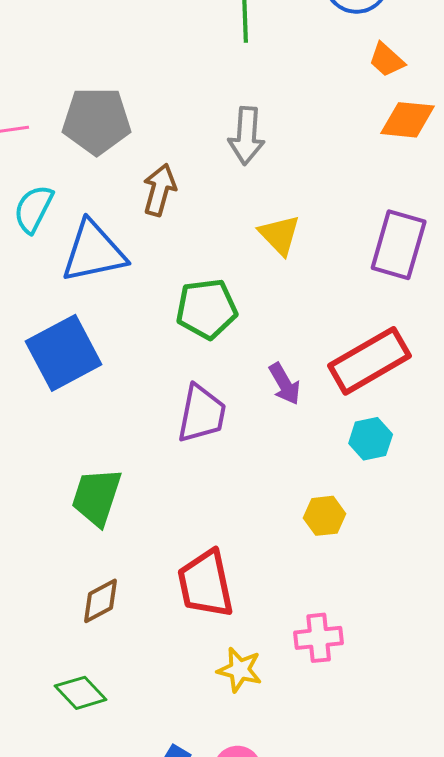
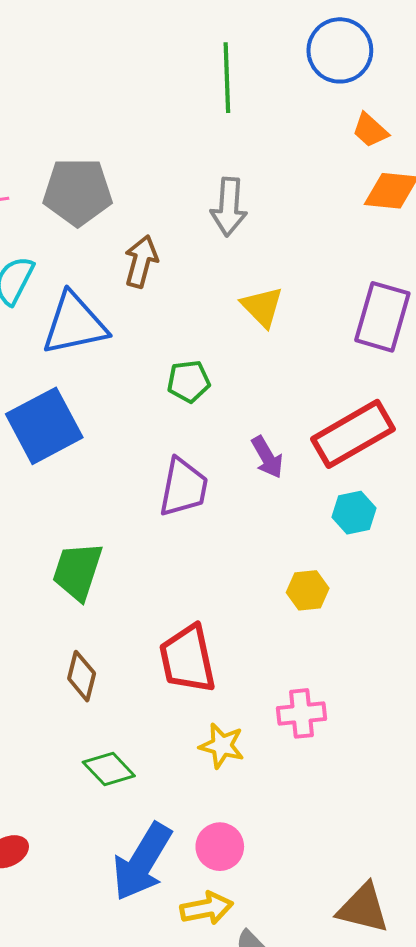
green pentagon: (207, 309) -> (189, 381), size x0.7
brown diamond: (101, 601) -> (82, 676), turned -48
green diamond: (81, 693) -> (109, 769), moved

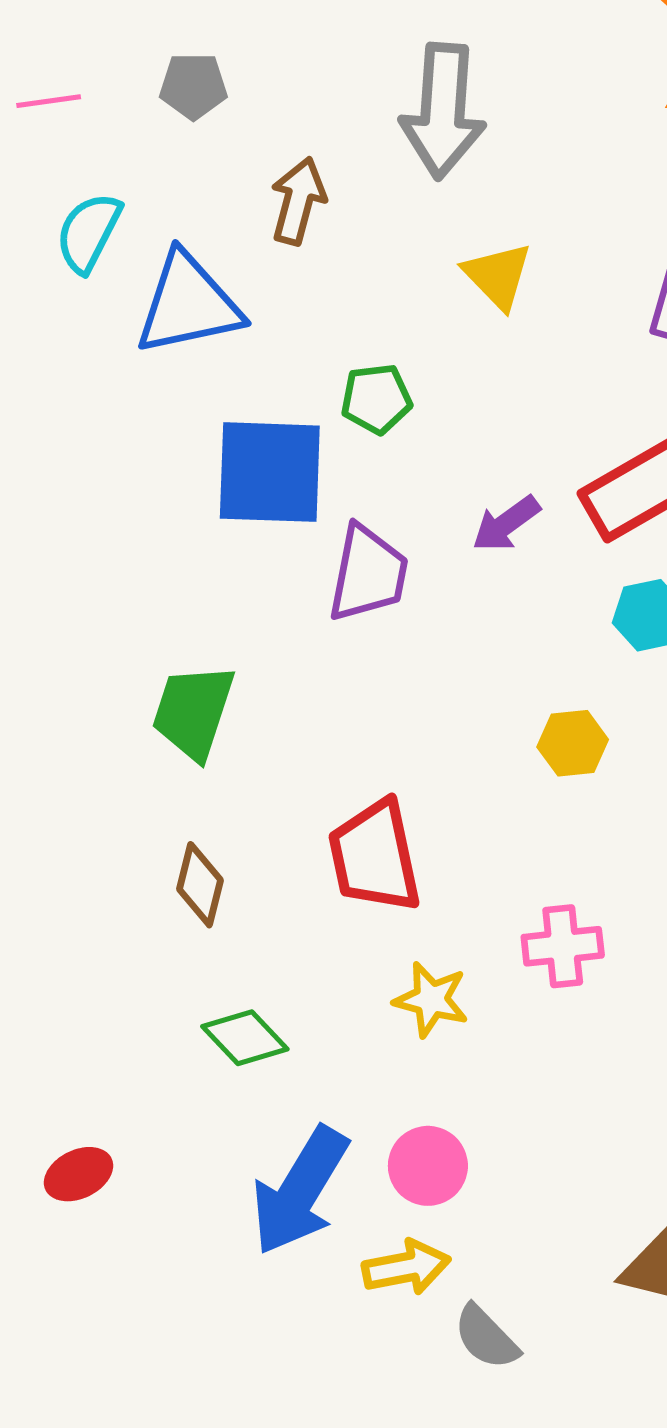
gray pentagon: (78, 192) -> (193, 86), size x0.6
gray arrow: (229, 207) -> (443, 111), size x1.4
blue square: (44, 426) -> (270, 472), moved, turned 30
purple arrow: (267, 457) -> (506, 524), turned 84

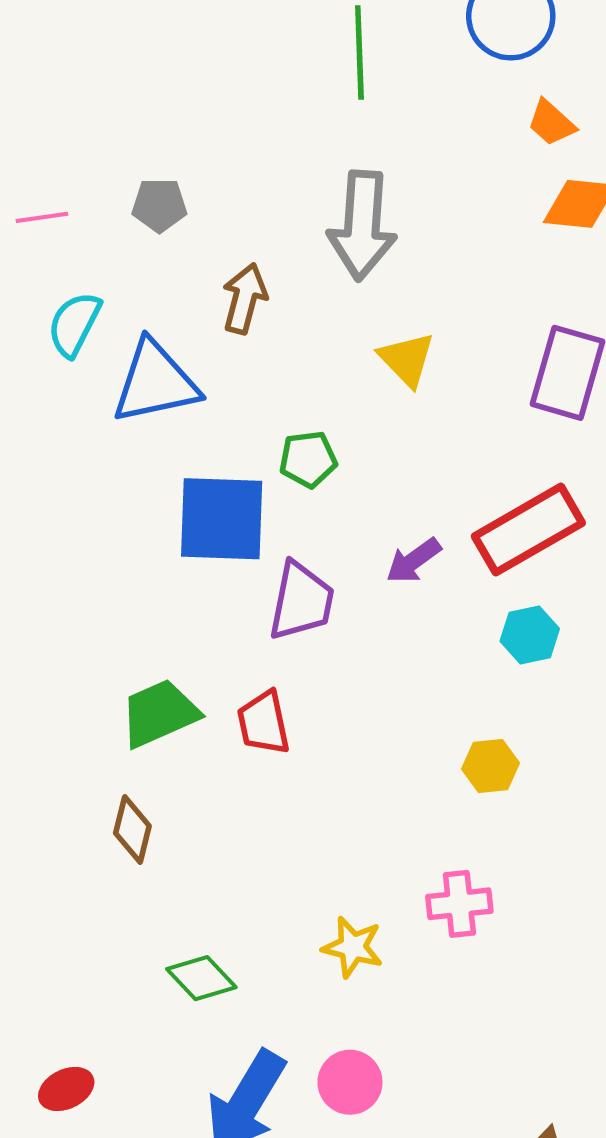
green trapezoid: (193, 712) -> (159, 713), turned 48
yellow hexagon: (573, 743) -> (491, 766), moved
red trapezoid: (375, 856) -> (264, 723), moved, size x0.7
brown diamond: (200, 885) -> (132, 830), moved

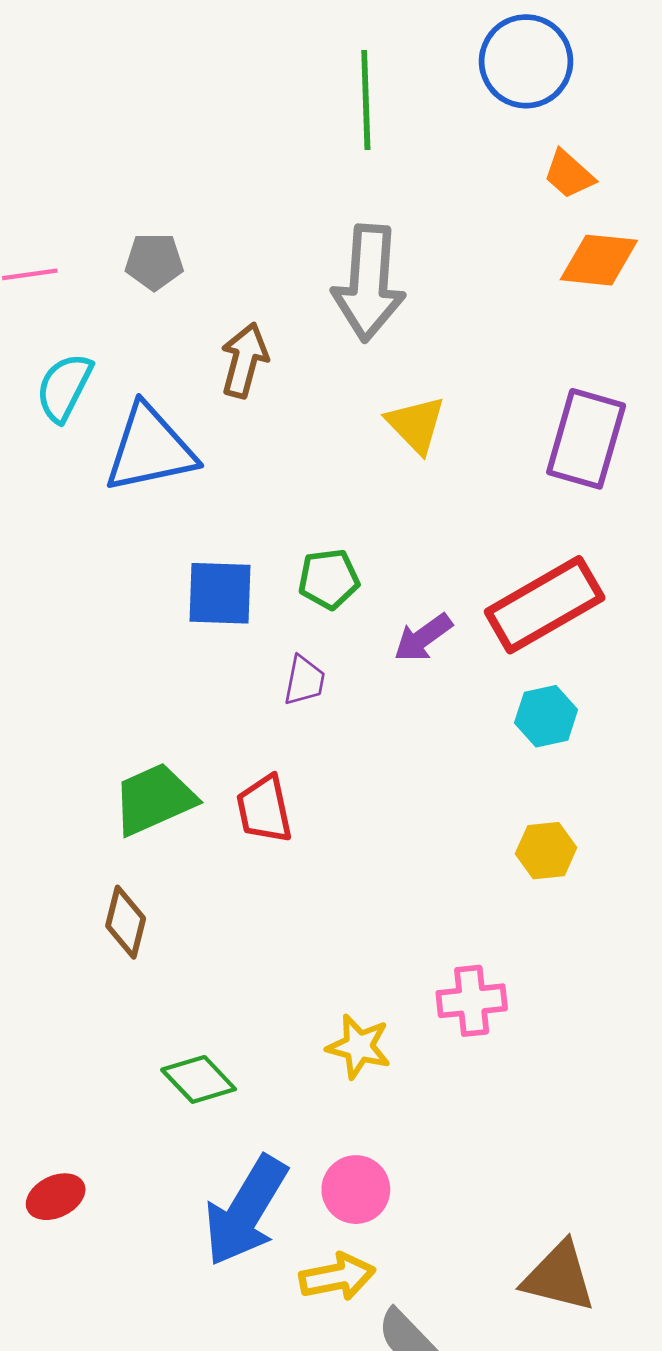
green pentagon: (308, 459) -> (329, 579), moved
blue square: (222, 519) -> (220, 593), size x0.7
purple trapezoid: (301, 601) -> (304, 680), size x0.6
yellow hexagon: (491, 766) -> (546, 851), moved

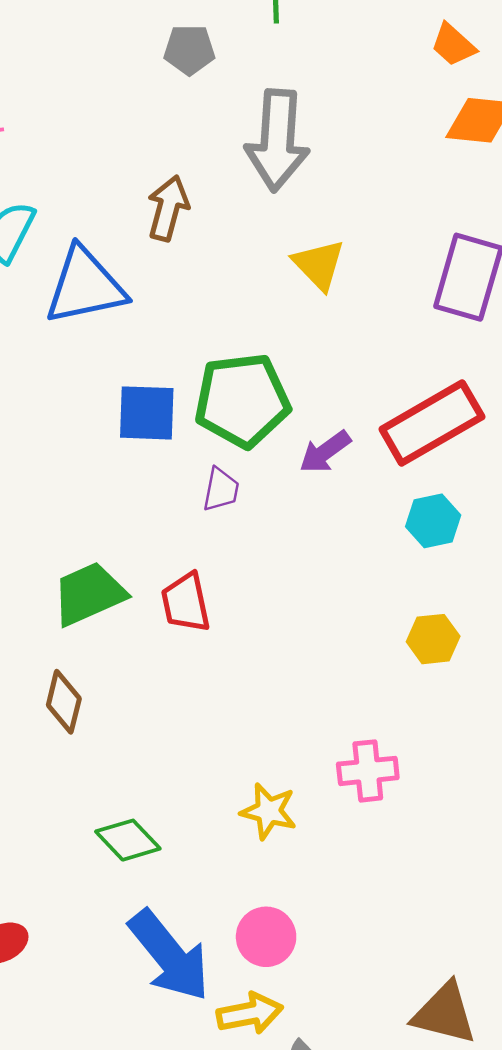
gray pentagon: (154, 262) -> (189, 50), moved
green pentagon: (329, 579) -> (242, 400), size x1.8
blue arrow: (246, 1211) -> (169, 956), turned -70

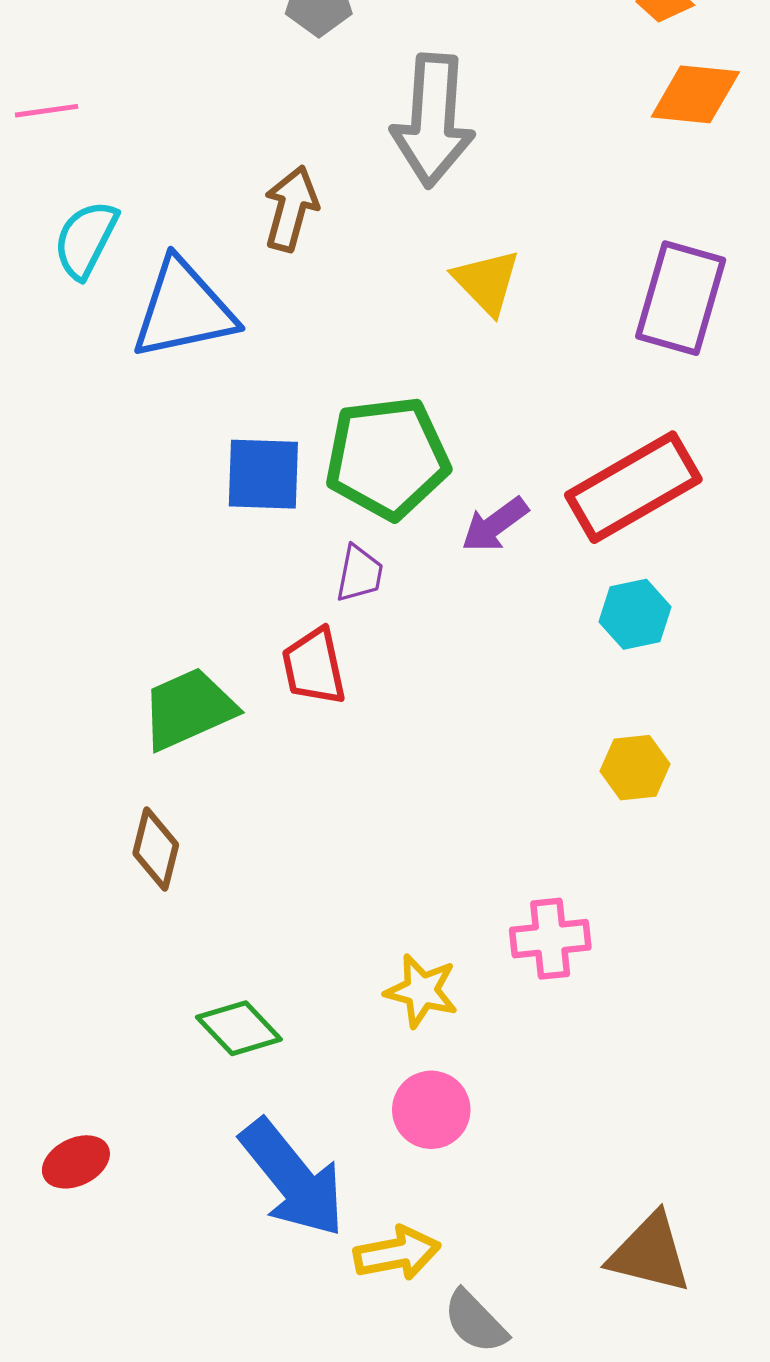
red trapezoid: (186, 603) -> (314, 666), moved
pink circle: (266, 937) -> (431, 1110), moved

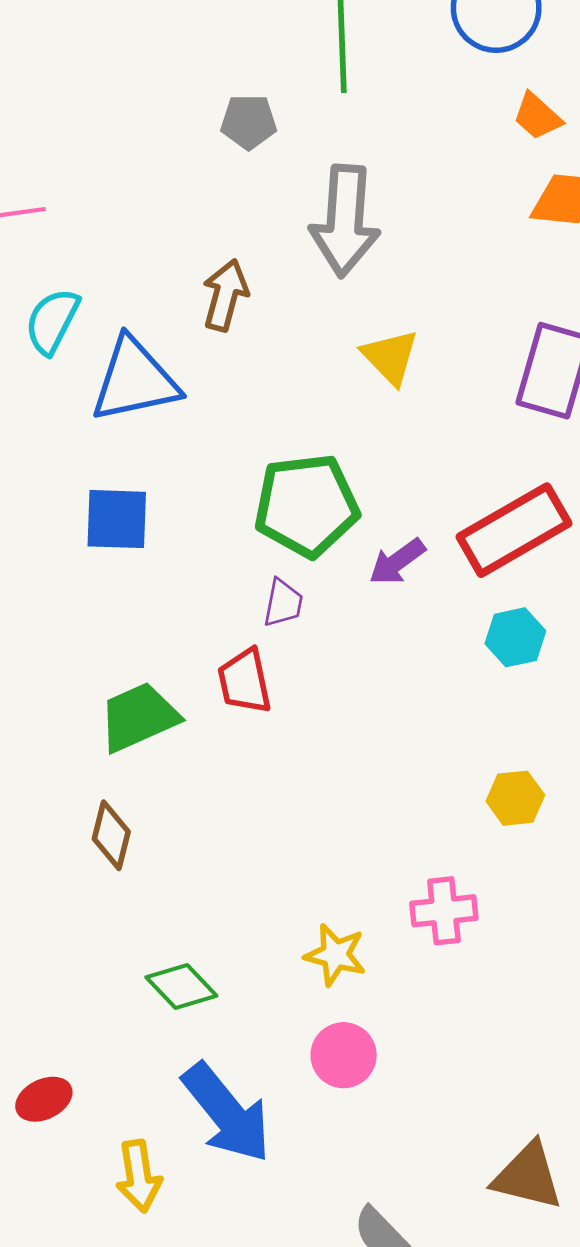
blue square: (263, 474) -> (117, 519), moved
yellow hexagon: (635, 768) -> (515, 798), moved
yellow arrow: (397, 1253) -> (139, 1176), moved, turned 92

